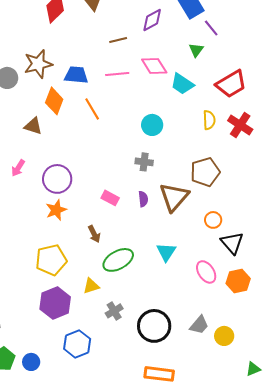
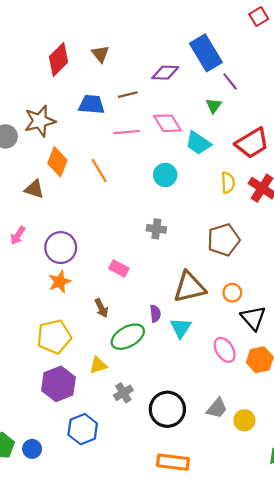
purple diamond: (152, 20) -> (165, 73), turned 30
blue trapezoid: (76, 75) -> (91, 105), moved
cyan circle: (152, 125) -> (165, 175), moved
brown triangle: (174, 197) -> (189, 287), moved, turned 36
purple semicircle: (143, 199) -> (155, 314), moved

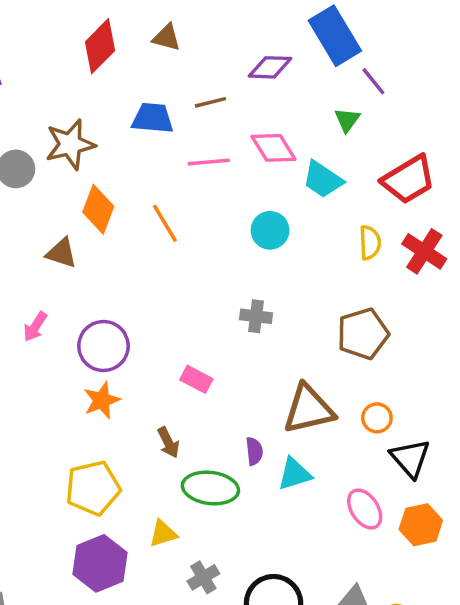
brown triangle: (100, 54) -> (167, 37), turned -36
cyan triangle: (181, 328) -> (295, 474), turned 40
green ellipse: (128, 337) -> (210, 488), turned 36

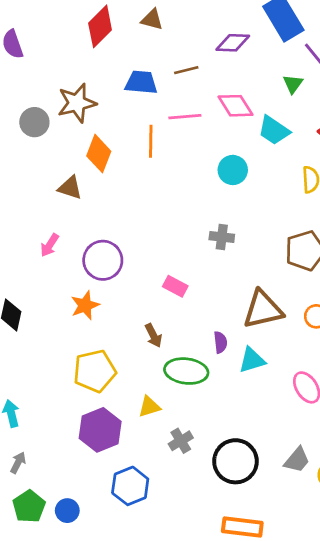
orange line: (165, 223) -> (151, 141), moved, turned 32
orange star: (102, 400) -> (85, 305), moved

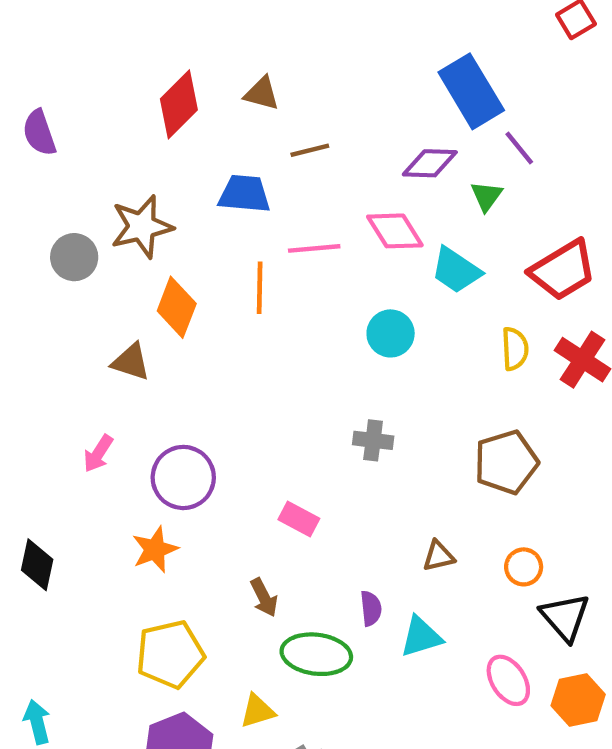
purple diamond: (233, 43) -> (430, 163), moved
brown line: (186, 70) -> (310, 150), moved
brown triangle: (263, 309) -> (439, 556), size x0.5

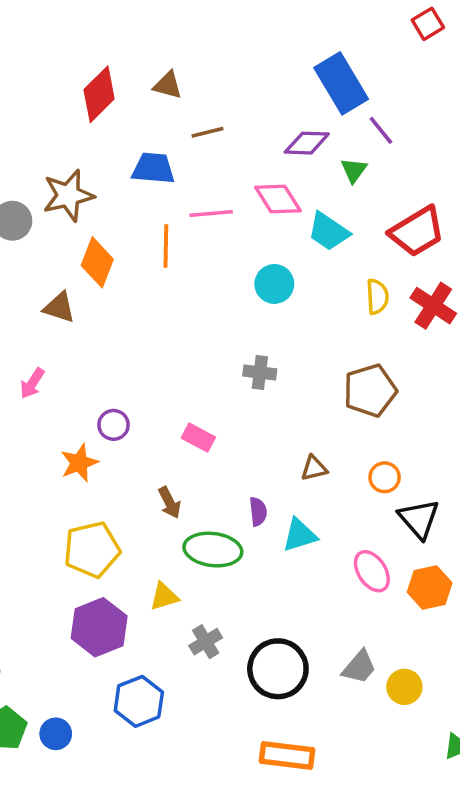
purple circle: (183, 477) -> (114, 425), moved, size x0.6

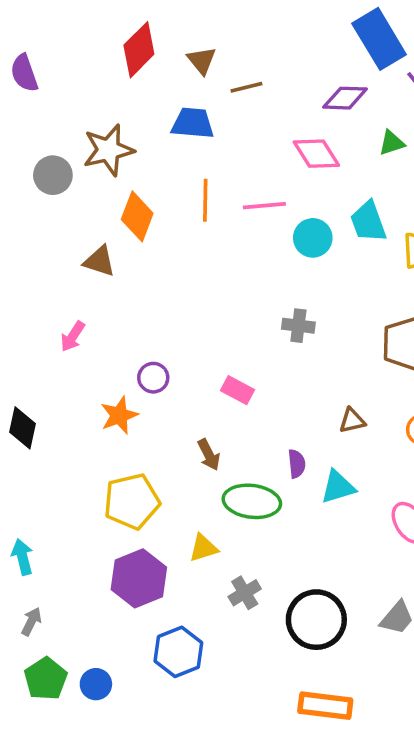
brown triangle: (168, 85) -> (202, 60), moved, turned 36
green triangle: (354, 170) -> (392, 143), moved, turned 36
pink line: (211, 213) -> (264, 206), moved
cyan trapezoid: (329, 232) -> (368, 222), moved, turned 36

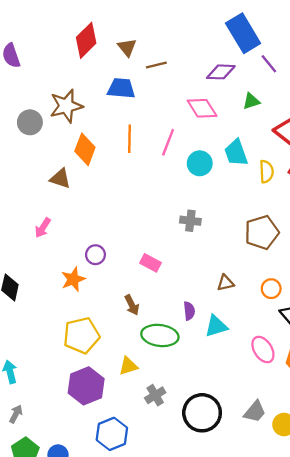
pink line: (264, 206) -> (168, 142), turned -64

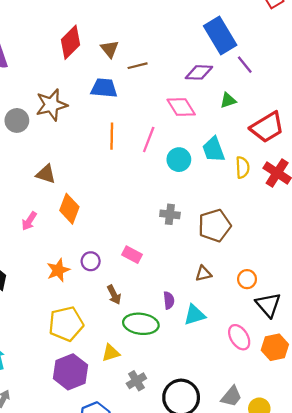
orange diamond: (85, 149) -> (69, 209), moved
brown pentagon: (262, 232) -> (215, 225), moved
purple circle: (95, 255) -> (91, 261), moved

